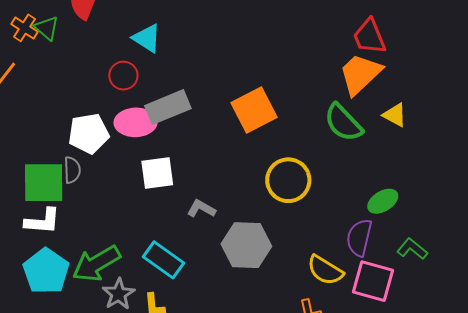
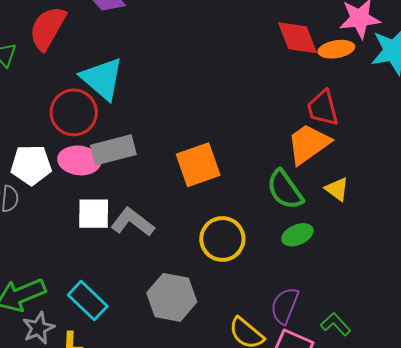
cyan triangle: (147, 38) -> (102, 79), size x1.5
red circle: (123, 76) -> (74, 112), size x1.6
green ellipse: (383, 201) -> (297, 235), moved
gray L-shape: (201, 209) -> (133, 222), moved, size x1.5

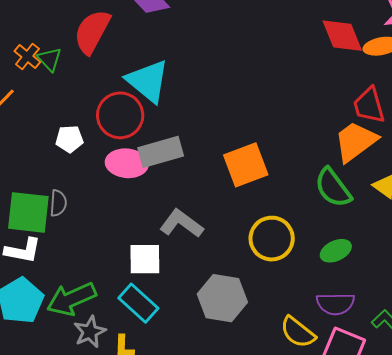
white pentagon: (31, 165) -> (69, 139), moved, size x0.7
white square: (94, 214) -> (145, 259), moved
green ellipse: (297, 235) -> (336, 251), moved
purple semicircle: (285, 306) -> (335, 304), turned -111

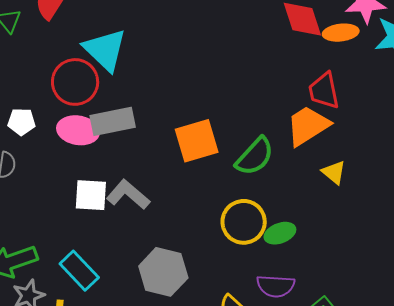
white pentagon: (69, 139) -> (21, 122), moved
green semicircle: (333, 188) -> (255, 156), moved, turned -105
yellow circle: (272, 239) -> (244, 222), moved
white square: (145, 259) -> (91, 195), moved

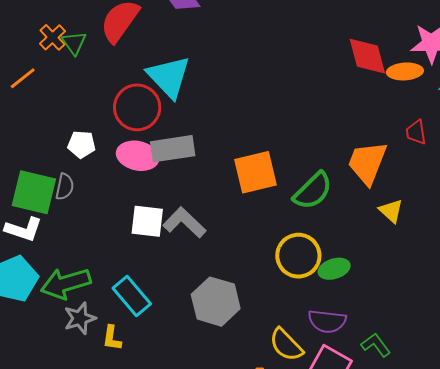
red trapezoid: (324, 91) -> (416, 132), moved, size x0.7
orange trapezoid: (308, 126) -> (367, 163), turned -39

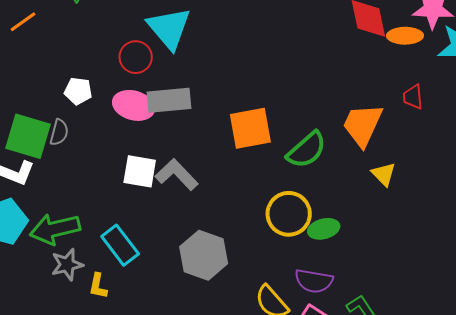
red circle: (137, 107) -> (136, 57), size x0.7

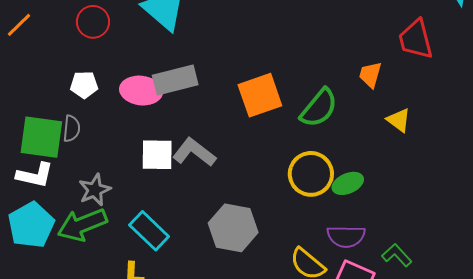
red circle: (136, 57) -> (93, 22), moved
red trapezoid: (413, 97) -> (416, 39), size x1.6
orange trapezoid: (363, 125) -> (370, 75), size x0.6
gray star: (67, 265) -> (95, 190), moved

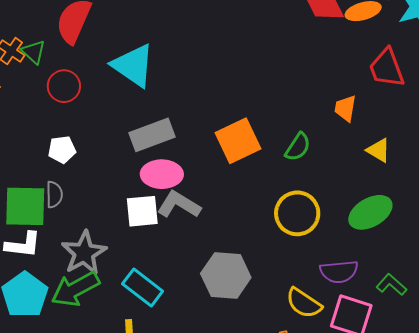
pink ellipse: (141, 91) -> (162, 174), moved
green semicircle: (319, 108) -> (298, 147), size x0.7
green ellipse: (348, 183) -> (370, 212), moved, size x1.4
gray star: (95, 190) -> (84, 253), size x1.4

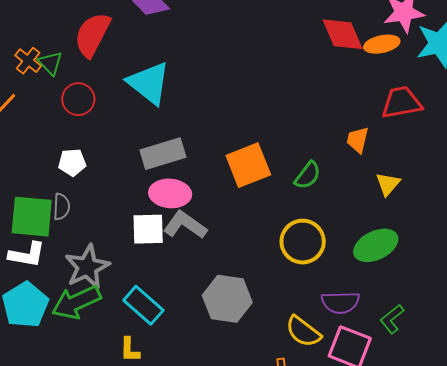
red trapezoid: (387, 68) -> (402, 103), turned 96
yellow triangle: (379, 150) -> (388, 184), turned 36
green L-shape: (391, 285) -> (392, 319), turned -84

